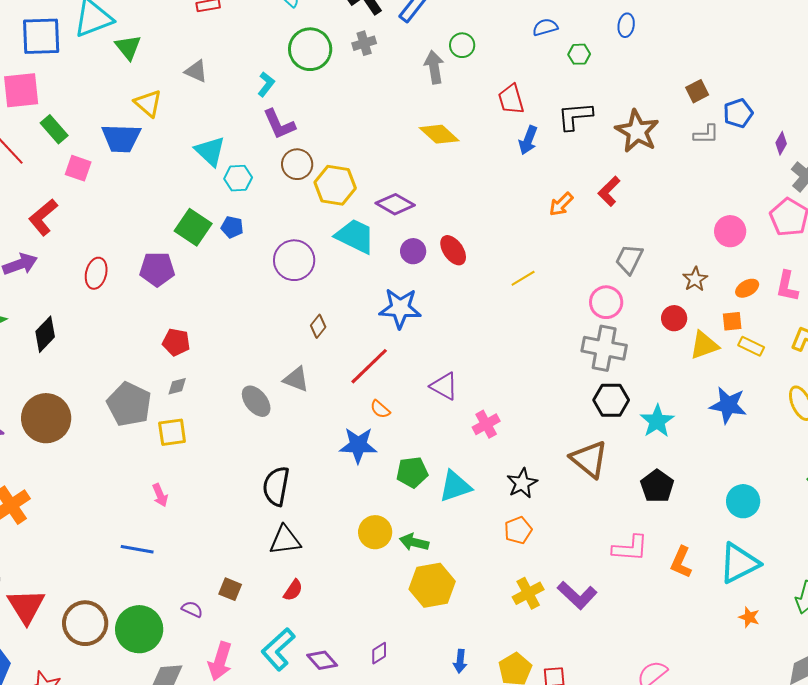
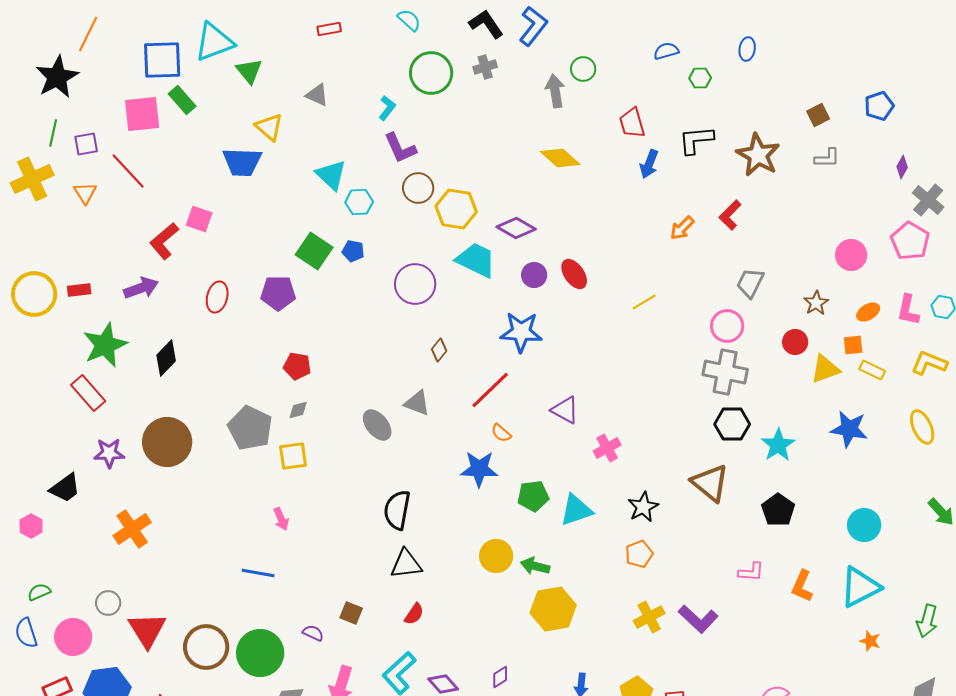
blue pentagon: (738, 113) -> (879, 106), moved
green rectangle: (54, 129) -> (182, 100), moved
pink square: (78, 168) -> (199, 219), moved
pink L-shape: (630, 548) -> (751, 572), size x0.7

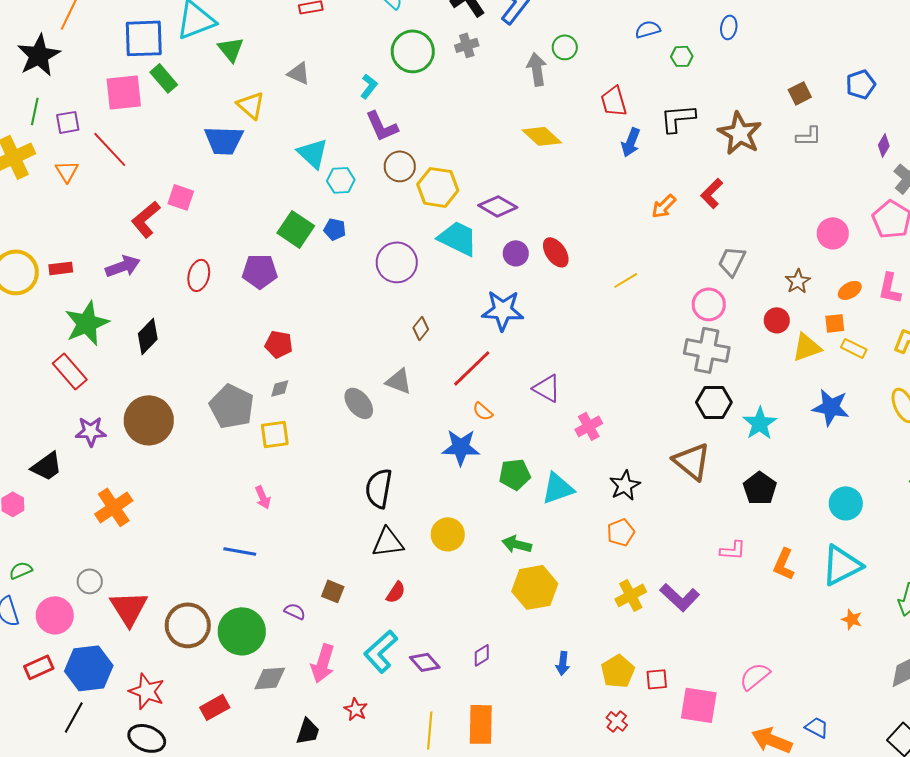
yellow circle: (496, 556) -> (448, 534), moved

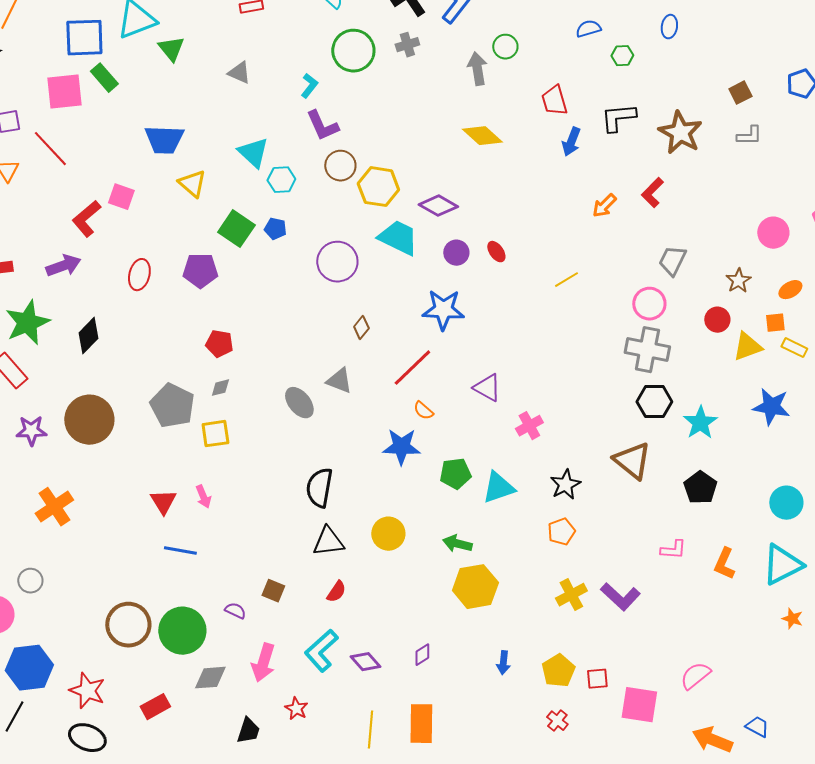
yellow triangle: (251, 105) -> (192, 184), moved
red ellipse: (556, 252) -> (496, 252), size x0.7
red triangle: (129, 608) -> (163, 502), moved, size x0.7

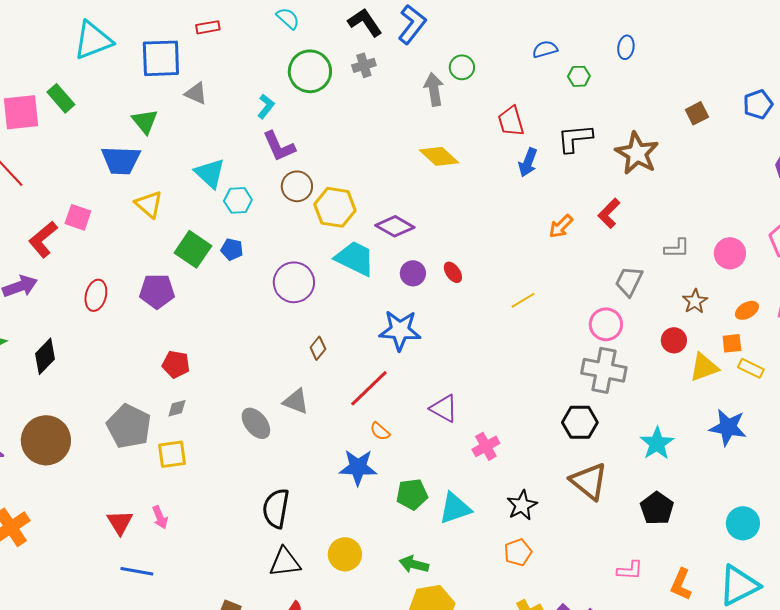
blue square: (84, 38) -> (161, 58), moved
green triangle: (171, 49) -> (145, 121), moved
gray L-shape: (749, 136) -> (677, 248), moved
black hexagon: (654, 402) -> (580, 422), moved

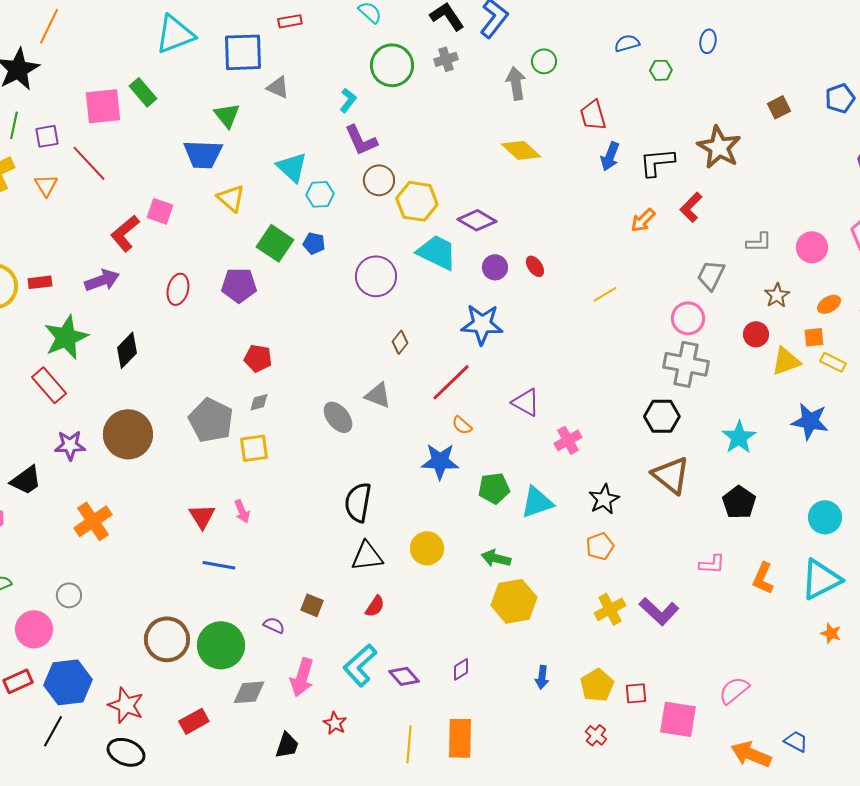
black L-shape: (575, 138) -> (657, 162), moved

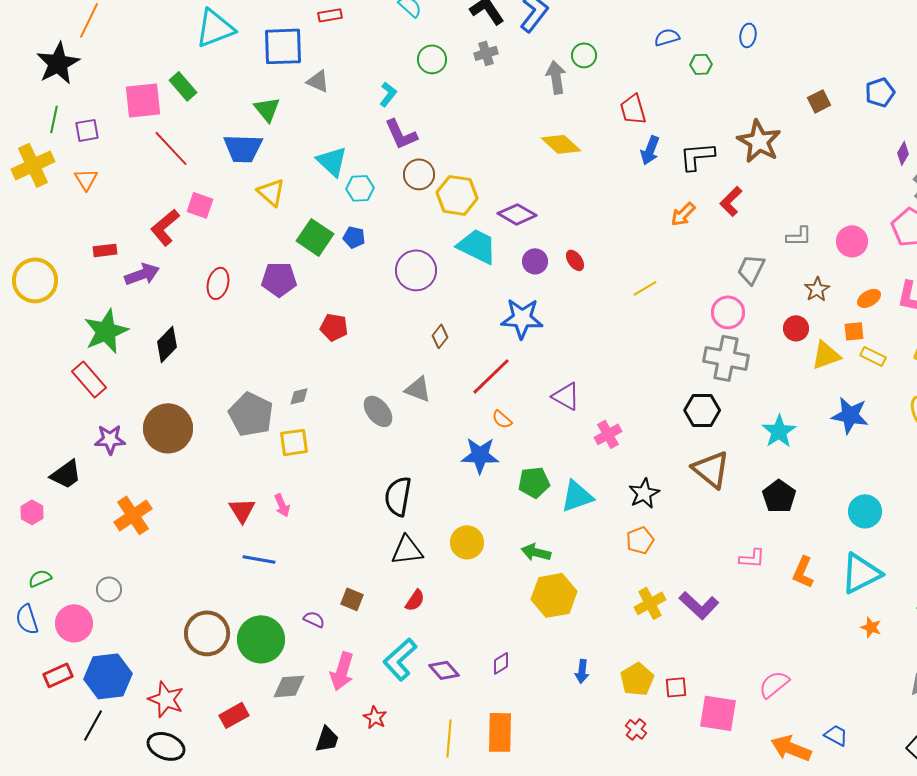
green circle: (392, 65) -> (432, 59), size x0.7
red line: (89, 163) -> (171, 148), moved
red rectangle: (40, 282) -> (105, 250), moved
red pentagon: (258, 358) -> (334, 327), moved

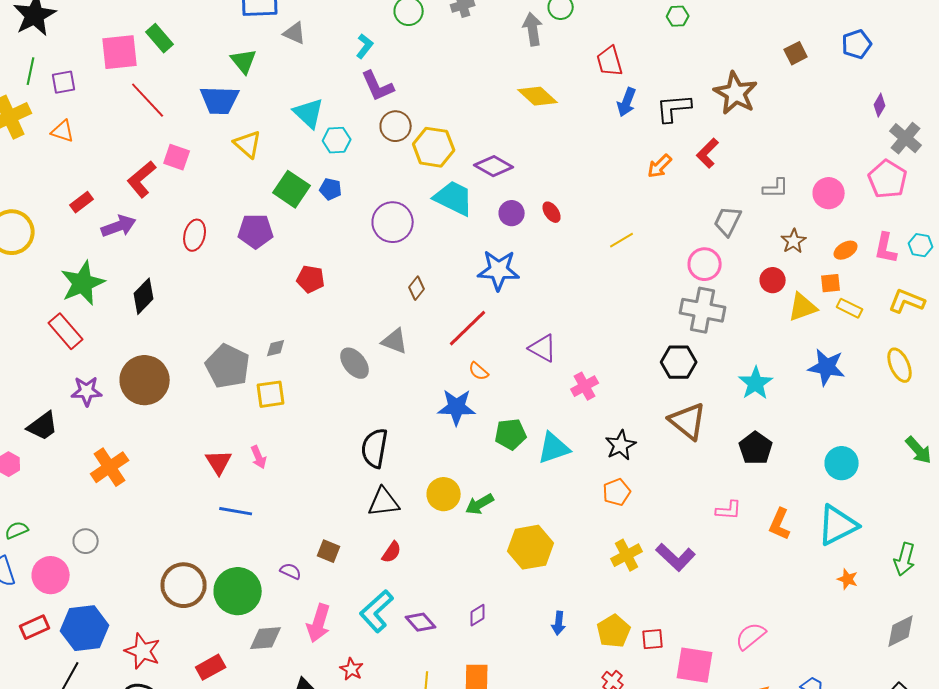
orange triangle: (86, 179) -> (63, 131), turned -40
red rectangle: (105, 250) -> (82, 202), turned -30
green arrow: (536, 552) -> (480, 504), moved, turned -44

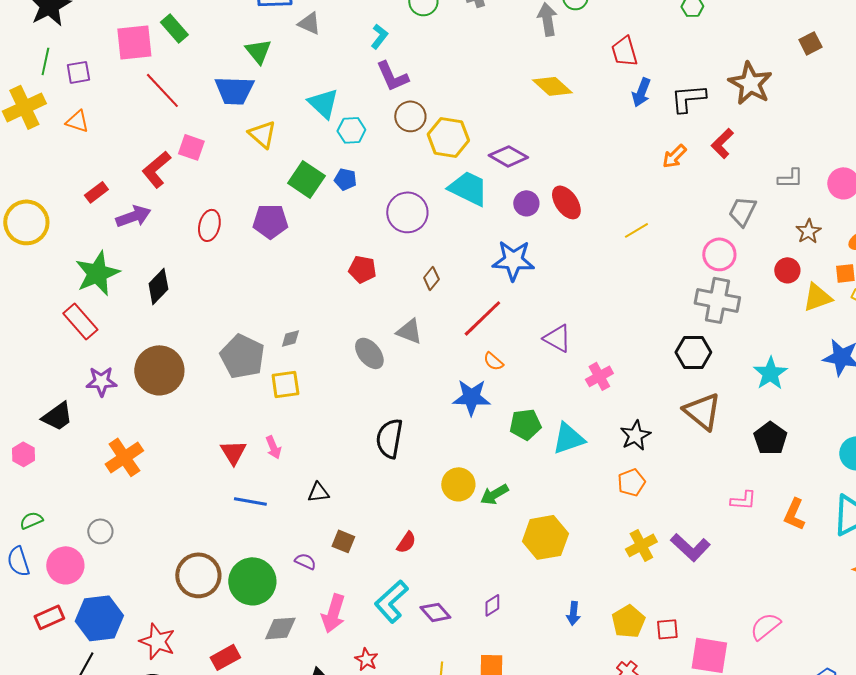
red ellipse: (552, 212) -> (566, 202), size x1.6
red pentagon: (311, 279) -> (362, 269), moved
black triangle: (384, 502) -> (318, 492), moved, size x0.7

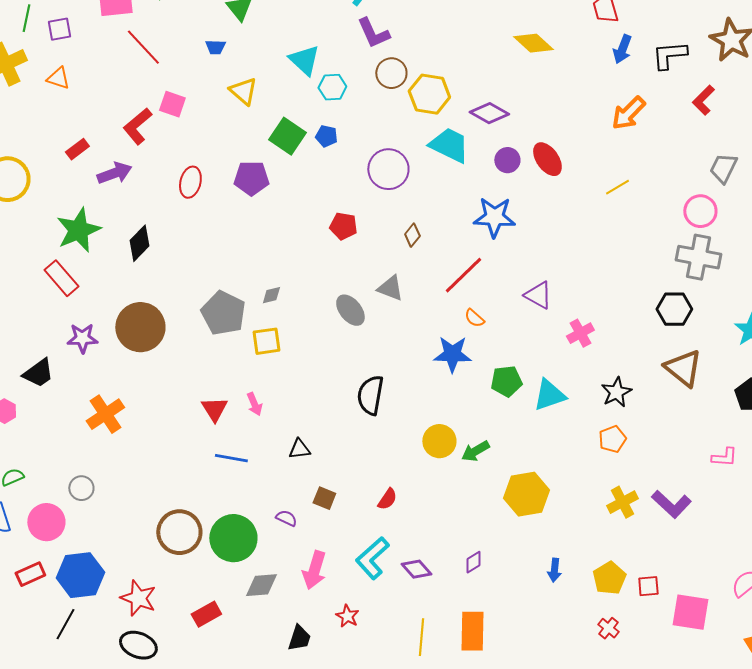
blue trapezoid: (234, 90) -> (215, 47), size x0.5
orange arrow: (674, 156) -> (628, 113), moved, size x1.4

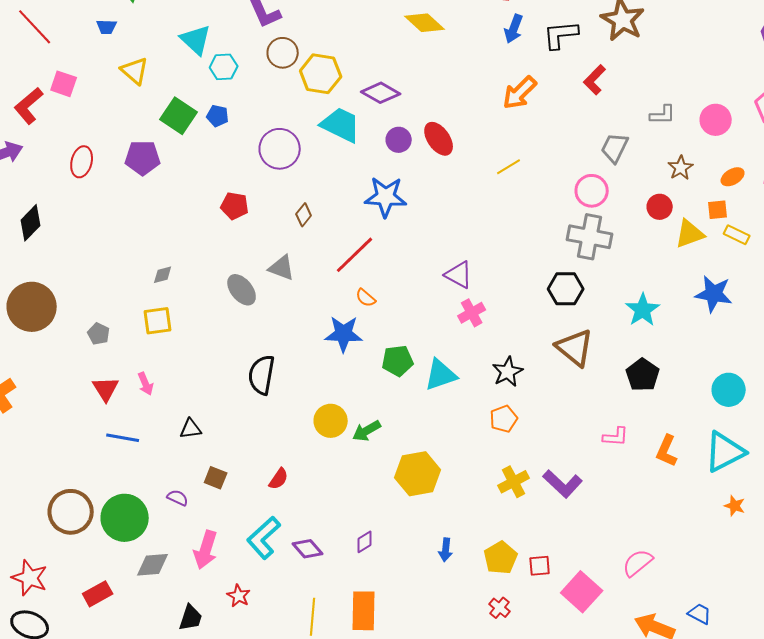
purple triangle: (538, 295) -> (459, 275), moved
gray pentagon: (223, 313) -> (99, 334), moved, size x0.5
pink square: (690, 612) -> (582, 592), turned 33

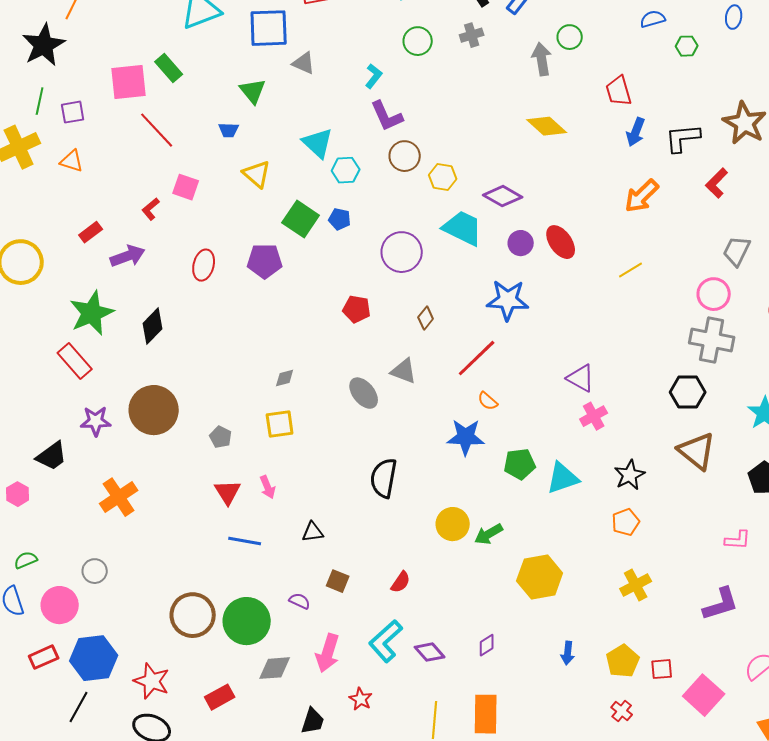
yellow hexagon: (321, 74) -> (443, 177), size x0.7
red L-shape: (29, 106) -> (151, 209), size x0.6
purple L-shape: (563, 484) -> (721, 604), moved, turned -60

